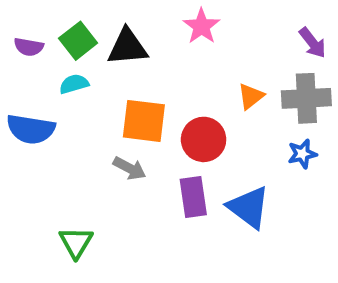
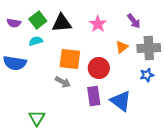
pink star: (201, 26) -> (98, 24), moved
purple arrow: (313, 43) -> (134, 21), moved

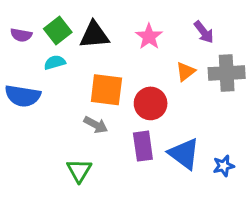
blue star: (147, 75) -> (224, 166), moved
green triangle: (37, 118) -> (79, 170), moved

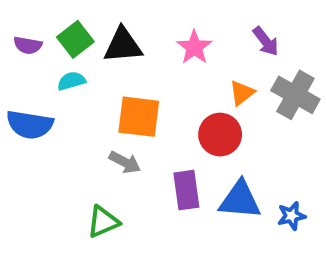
gray cross: (227, 73) -> (295, 95), turned 32
red circle: (151, 103) -> (220, 135), moved
blue triangle: (184, 154) -> (240, 200), turned -32
green triangle: (79, 170) -> (103, 222), turned 36

